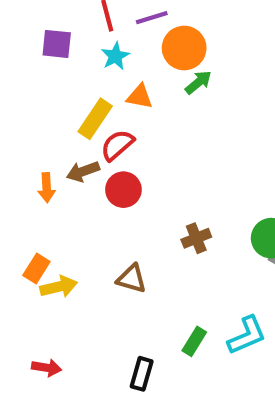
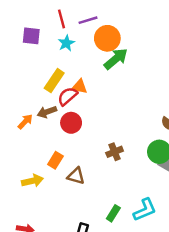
green arrow: (198, 82) -> (116, 59), size x1.5
orange triangle: (140, 97) -> (80, 87), moved
orange arrow: (47, 188) -> (25, 122), turned -133
orange rectangle: (36, 269) -> (55, 160), moved

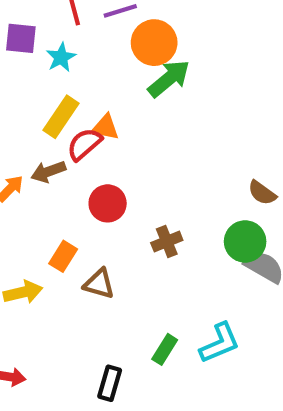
cyan star: (66, 43) -> (61, 57), moved
red circle: (71, 123) -> (108, 203), moved

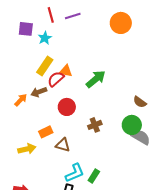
orange circle: (154, 43) -> (121, 23), moved
green arrow: (169, 79) -> (96, 79), moved
orange rectangle: (63, 256) -> (46, 132), turned 32
cyan L-shape: (220, 343) -> (75, 173), moved

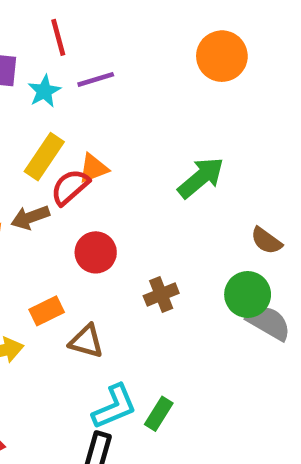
purple line: (73, 16) -> (96, 79), moved
orange triangle: (66, 71) -> (93, 168), turned -32
green arrow: (96, 79) -> (201, 178), moved

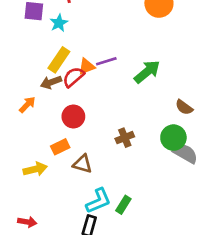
purple line: (96, 79) -> (106, 61), moved
brown arrow: (30, 217) -> (51, 82), moved
red circle: (96, 252) -> (73, 116), moved

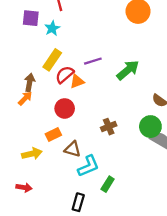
orange triangle: (87, 66) -> (77, 81), moved
brown arrow: (51, 82) -> (30, 82), moved, turned 120
cyan L-shape: (98, 201) -> (88, 166), moved
red arrow: (27, 222) -> (24, 188), moved

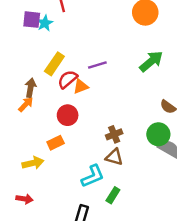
cyan star: (52, 28) -> (45, 23), moved
green arrow: (128, 70) -> (151, 61), moved
brown triangle: (73, 149) -> (114, 157), moved

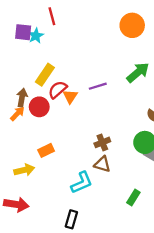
purple line: (97, 65) -> (98, 86), moved
orange triangle: (81, 87) -> (70, 97), turned -35
red circle: (68, 115) -> (39, 107), moved
green rectangle: (113, 195) -> (133, 198), moved
red arrow: (25, 199) -> (16, 204), size x1.5

